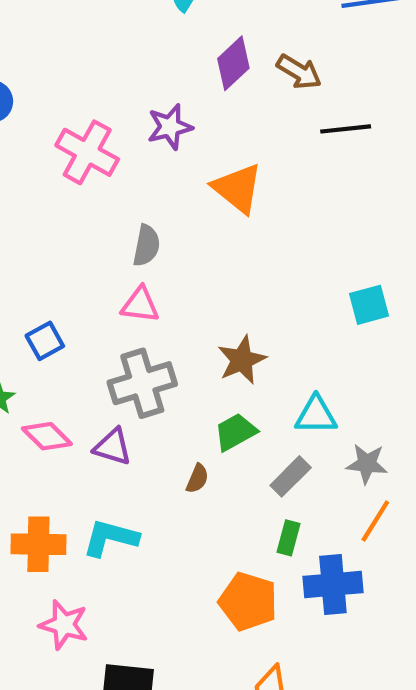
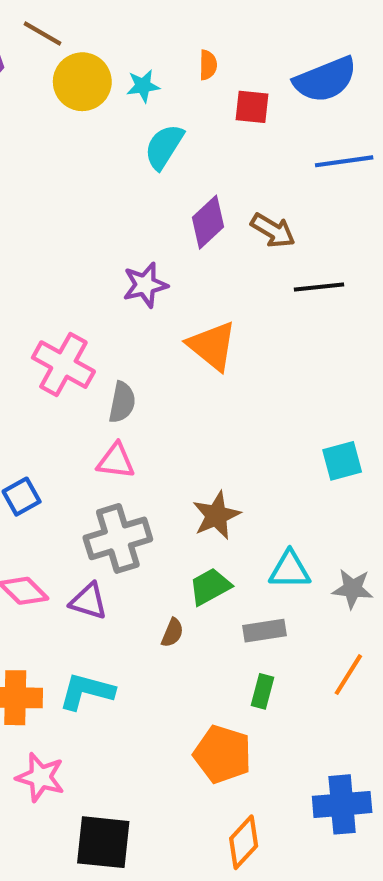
pink cross: (87, 152) -> (63, 365), moved
gray star: (367, 464) -> (353, 589), moved
gray rectangle: (291, 476) -> (265, 631), turned 36
blue cross: (333, 584) -> (342, 804), moved

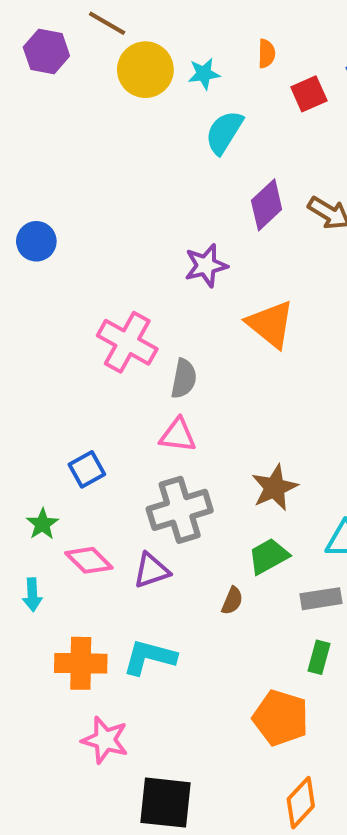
red square: (252, 107) -> (309, 94), turned -30
purple triangle: (89, 601) -> (151, 570), turned -36

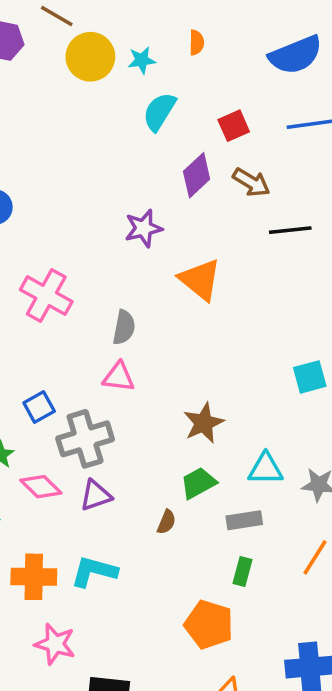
red square: (309, 94) -> (234, 126), moved
pink cross: (127, 342) -> (46, 296), moved
gray cross: (180, 510) -> (85, 439), moved

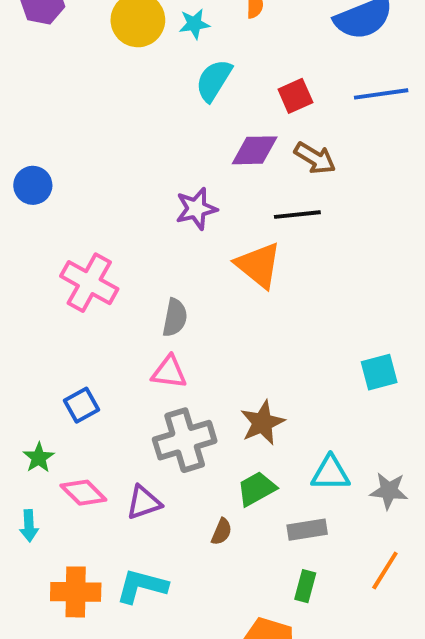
purple diamond: (197, 175) -> (255, 150), turned 42
black line: (290, 230) -> (297, 215), moved
gray cross: (85, 439) -> (185, 440), moved

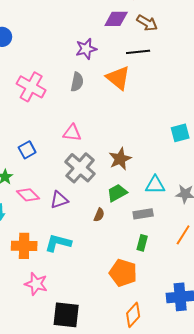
gray semicircle: (175, 318) -> (77, 82), moved
gray cross: (185, 440) -> (80, 168), turned -32

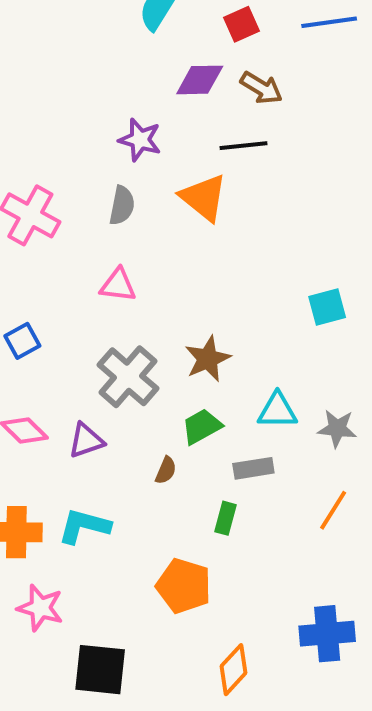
purple star: (86, 49) -> (140, 140), turned 30
pink triangle: (72, 133) -> (118, 285), moved
green rectangle: (142, 243) -> (226, 518), moved
orange pentagon: (123, 273) -> (184, 586), moved

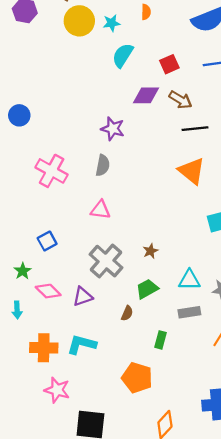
black line: (243, 146) -> (195, 129), moved
orange triangle: (204, 197) -> (192, 171), moved
brown star: (208, 359) -> (150, 251), size x0.6
gray rectangle: (253, 468) -> (189, 312), moved

